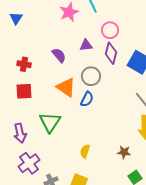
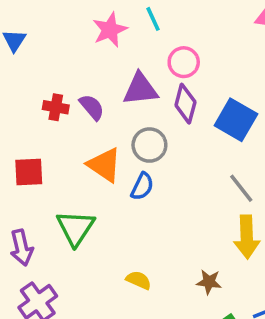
purple triangle: (86, 45) -> (140, 89), size x1.5
red cross: (24, 64) -> (56, 107), moved
yellow semicircle: (85, 151) -> (139, 280), turned 96

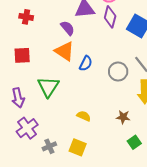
red cross: (56, 107) -> (26, 17), moved
purple semicircle: (92, 107) -> (68, 28), moved
gray circle: (149, 145) -> (118, 72), moved

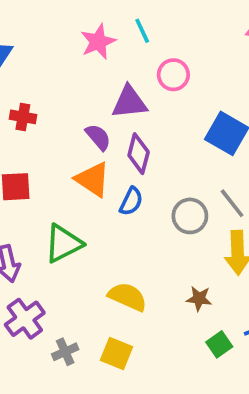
purple diamond: (110, 17) -> (139, 154), moved
green triangle: (48, 87) -> (63, 244), turned 30
yellow semicircle: (84, 116) -> (128, 297), size x1.5

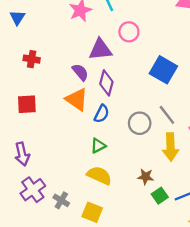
green triangle: (63, 244) -> (98, 146), moved, size x0.6
green square: (219, 344) -> (160, 196), moved
gray cross: (65, 352) -> (61, 200), moved, turned -35

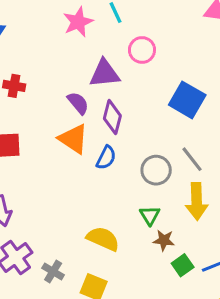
green triangle: (98, 146) -> (150, 215), moved, turned -35

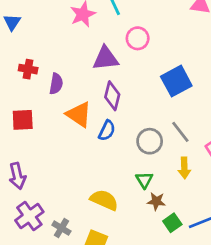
blue square: (187, 100) -> (176, 81), turned 32
purple semicircle: (78, 103) -> (56, 84), moved, turned 50
yellow arrow: (197, 201) -> (184, 168), size x0.7

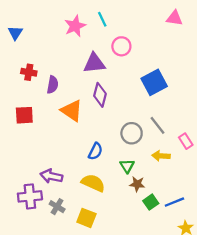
blue semicircle: (107, 131) -> (95, 151), moved
yellow arrow: (184, 168) -> (161, 156), turned 96
purple arrow: (17, 176) -> (51, 176), moved, turned 115
purple cross: (29, 216) -> (30, 196), turned 30

